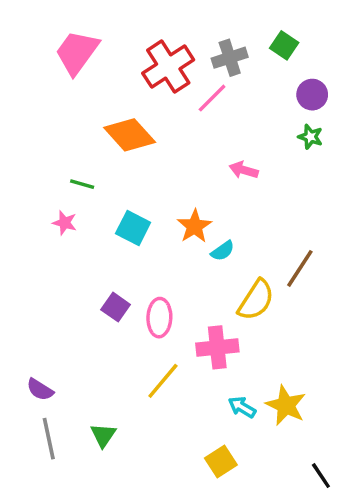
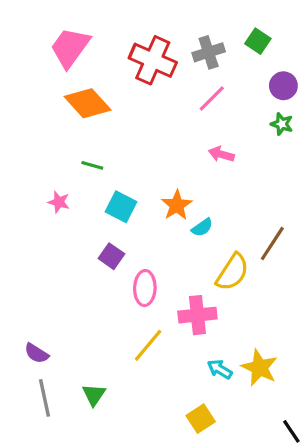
red cross: (168, 66) -> (153, 60), turned -33
pink line: (212, 98) -> (212, 98), moved
orange diamond: (130, 135) -> (88, 103), moved
green line: (82, 184) -> (92, 165), moved
purple square: (116, 307) -> (111, 256), moved

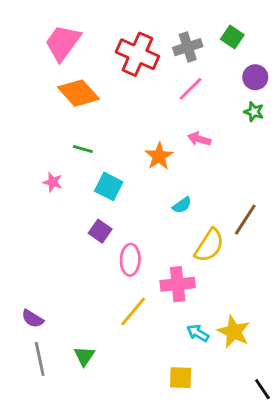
orange star: (177, 205) -> (159, 156), moved
yellow square: (201, 419) -> (181, 378), turned 35

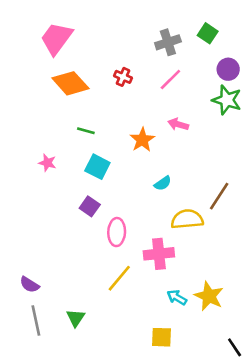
red cross: (137, 54) -> (123, 77), moved, size x0.5
green star: (254, 112) -> (227, 100), size x1.6
green line: (83, 149) -> (86, 131), moved
yellow semicircle: (209, 245) -> (187, 219), turned -128

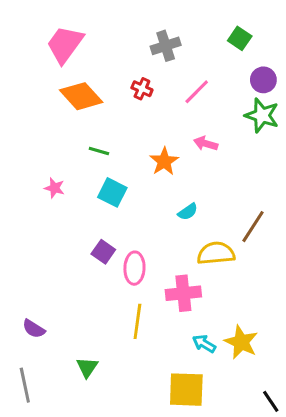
gray cross: (168, 42) -> (166, 46), moved
purple square: (90, 206) -> (103, 252), moved
yellow line: (119, 278) -> (137, 321), turned -32
gray line: (36, 320) -> (25, 385), moved
yellow square: (161, 337) -> (186, 390), size x1.5

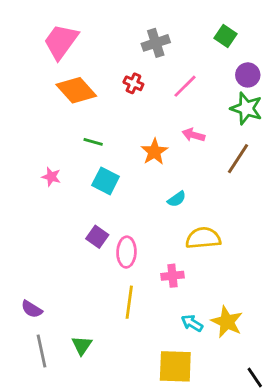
brown line: (253, 227) -> (238, 159), moved
pink cross: (183, 293) -> (172, 276), size x0.7
gray line: (25, 385) -> (41, 351), moved

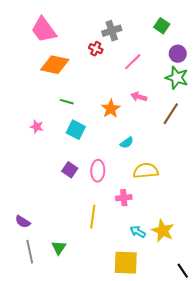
pink trapezoid: (61, 42) -> (44, 30), turned -72
red cross: (133, 83) -> (96, 49), moved
orange diamond: (76, 90) -> (55, 65), turned -36
pink ellipse: (126, 252) -> (98, 171), moved

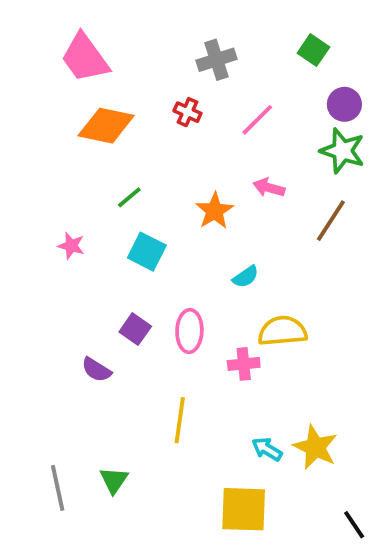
red cross: (96, 49) -> (187, 112), moved
green line: (67, 102) -> (129, 197), turned -56
pink cross: (124, 198) -> (244, 364), moved
purple semicircle: (23, 222) -> (96, 370), moved

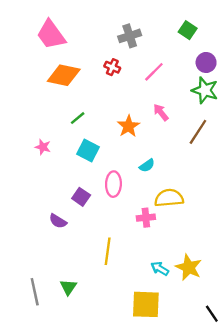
pink arrow: (269, 188) -> (161, 112), turned 36
pink ellipse: (189, 331) -> (113, 184), moved

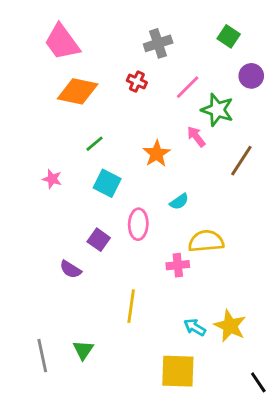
green star: (205, 90) -> (217, 110), moved

